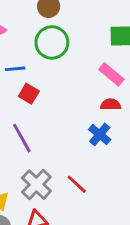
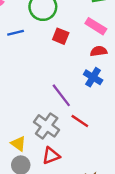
red square: (29, 94) -> (61, 36), moved
purple line: (22, 138) -> (61, 95), moved

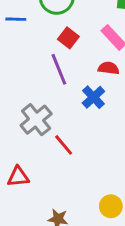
purple line: (61, 95) -> (59, 69), moved
gray cross: (47, 126) -> (36, 120), moved

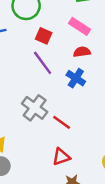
red triangle: (18, 177) -> (61, 157), moved

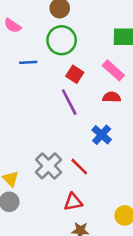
blue cross: (76, 78) -> (102, 135), moved
gray cross: (35, 108) -> (49, 166), moved

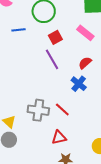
red square: (75, 74) -> (55, 37), turned 32
red semicircle: (112, 97) -> (85, 63), moved, turned -40
gray cross: (49, 166) -> (38, 110), turned -35

